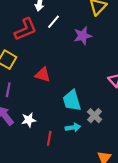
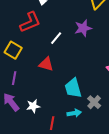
white line: (54, 22) -> (56, 38), moved

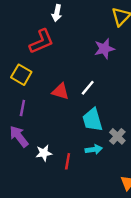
white line: (56, 38) -> (88, 88), moved
white star: (33, 106) -> (44, 153), moved

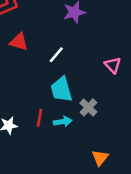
red triangle: (60, 91) -> (19, 42), moved
red line: (68, 161) -> (40, 118), moved

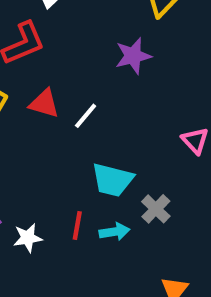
white line: (56, 55) -> (86, 116), moved
cyan trapezoid: (61, 89) -> (112, 180), turned -60

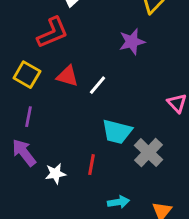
gray cross: (156, 209) -> (148, 153), size x1.4
cyan arrow: (114, 232) -> (118, 202), moved

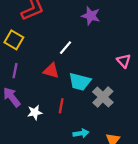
purple star: (132, 42) -> (91, 16), turned 30
red triangle: (67, 76) -> (51, 71), moved

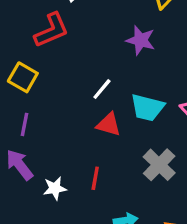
red triangle: (51, 71) -> (109, 124), moved
cyan trapezoid: (80, 82) -> (147, 108), moved

